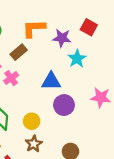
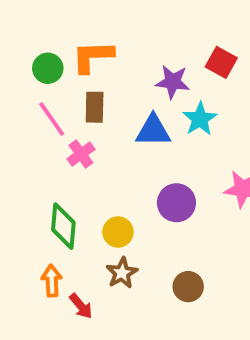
orange L-shape: (34, 28) -> (93, 57), moved
brown rectangle: (19, 52) -> (95, 107), turned -49
blue triangle: (51, 81) -> (153, 131), moved

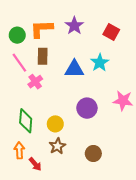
purple star: (173, 82) -> (74, 26), moved, turned 30

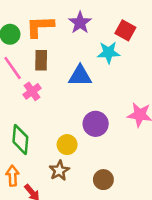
cyan star: (100, 63) -> (109, 52), moved, turned 30
yellow circle: (55, 124) -> (67, 145), moved

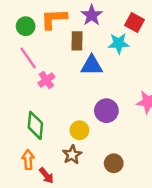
brown rectangle: (41, 60) -> (77, 41), moved

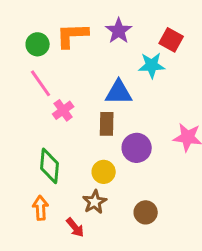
brown rectangle: (77, 41) -> (107, 124), moved
red arrow: (46, 176) -> (75, 227), moved

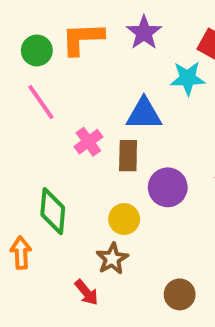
pink cross: (63, 110) -> (88, 142), moved
orange arrow: (41, 208) -> (21, 253), moved
brown circle: (146, 212) -> (180, 294), moved

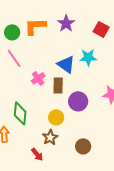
cyan star: (188, 78) -> (88, 57), moved
blue triangle: (144, 114) -> (66, 64), turned 36
brown circle: (180, 294) -> (83, 146), moved

